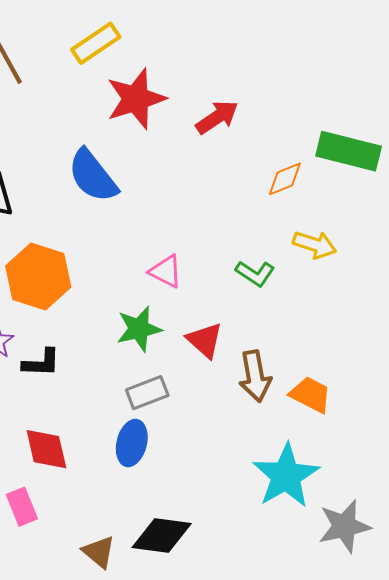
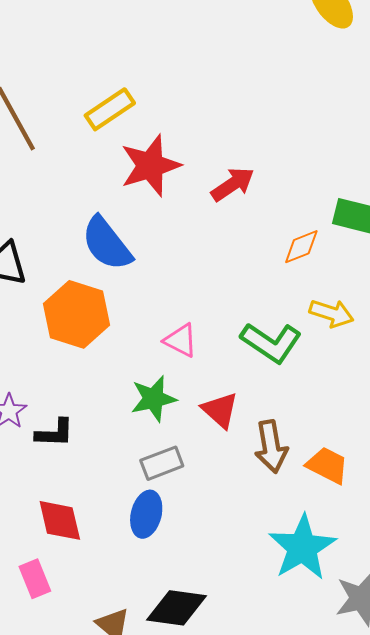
green L-shape: (255, 273) -> (271, 342), size x1.5
orange hexagon: (38, 277) -> (77, 314), moved

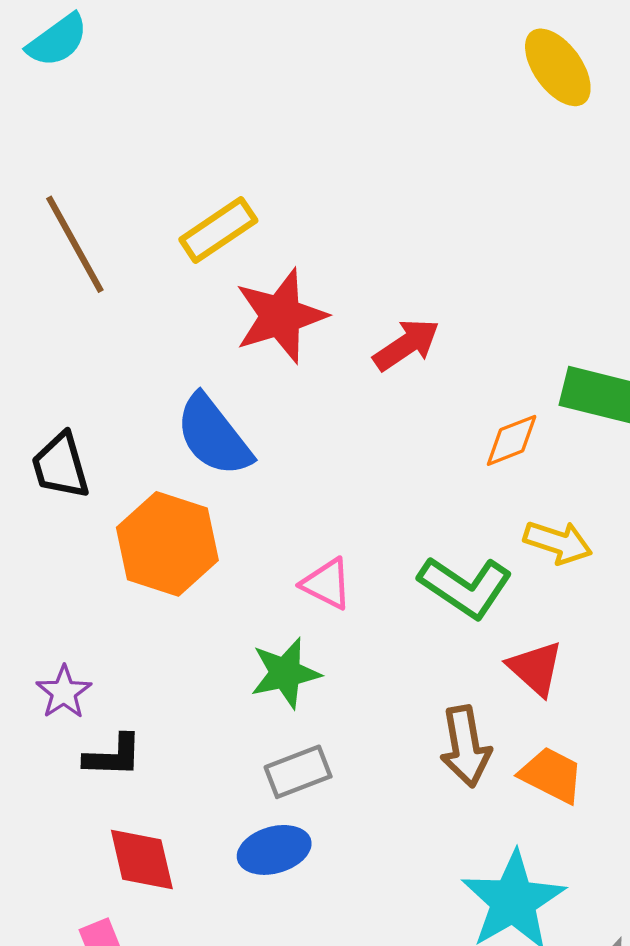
red triangle: (220, 410) -> (536, 668), moved
black L-shape: (55, 433) -> (113, 756), moved
blue ellipse: (146, 514) -> (274, 850), turned 60

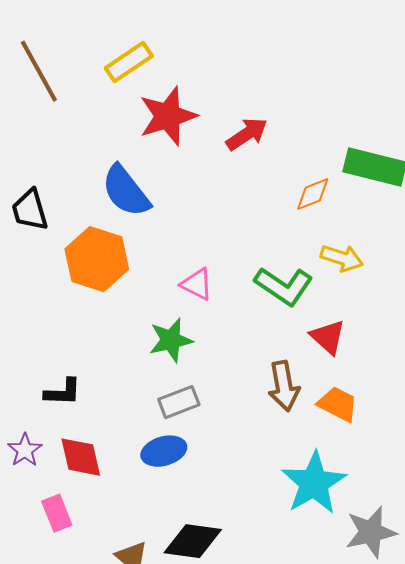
purple star: (64, 692) -> (25, 450), moved

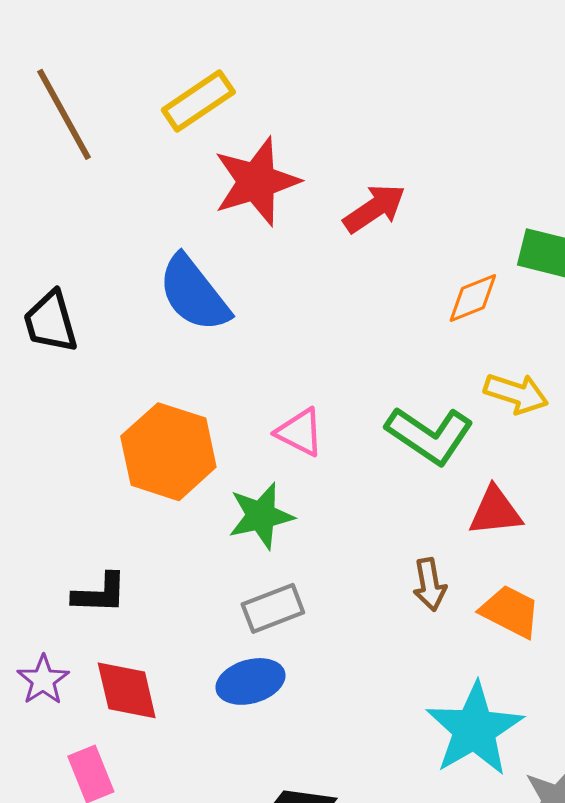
orange hexagon: (97, 259) -> (168, 452), moved
red triangle: (328, 337) -> (495, 511), turned -48
brown arrow: (284, 386) -> (430, 584), size x0.7

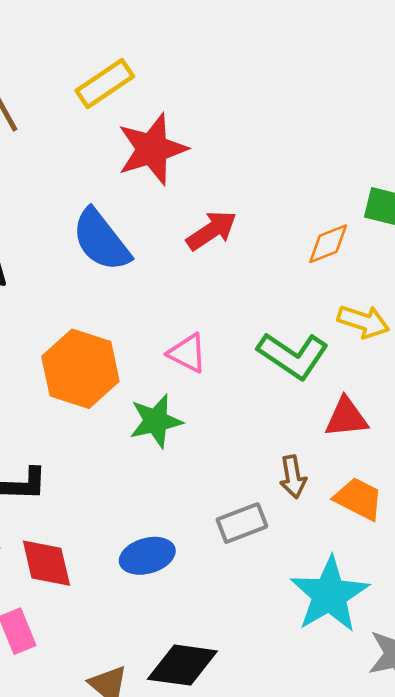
red arrow: (374, 208) -> (212, 230), moved
gray rectangle: (273, 608) -> (242, 523), moved

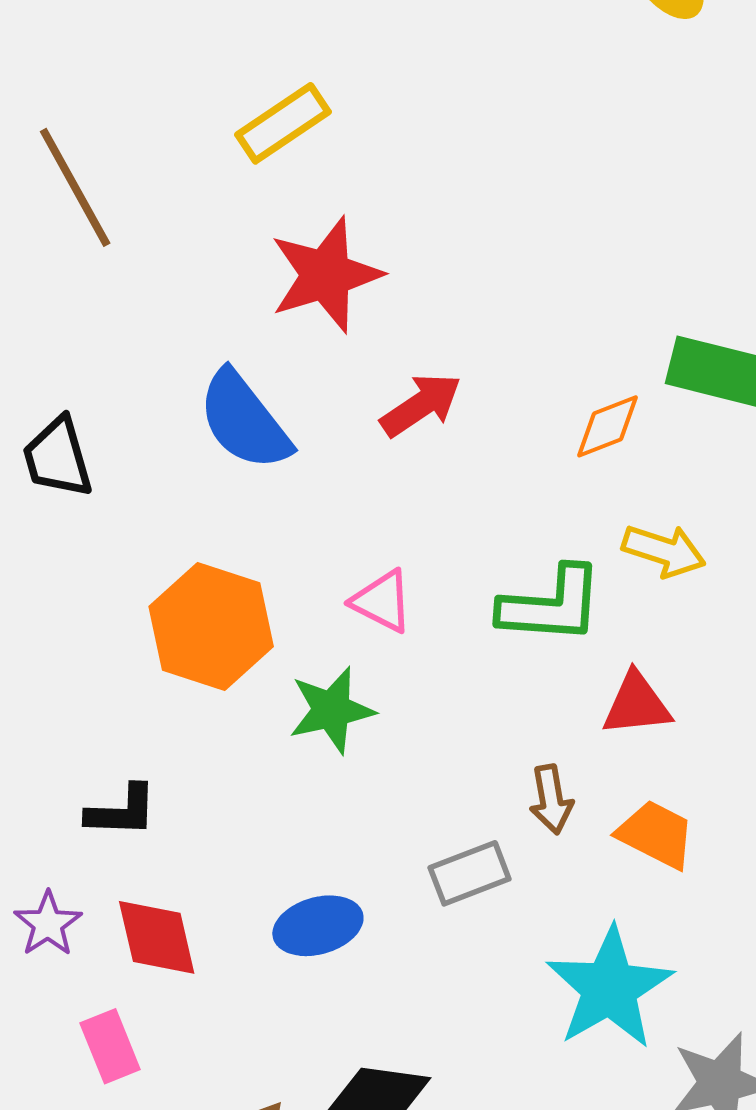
yellow rectangle: (105, 84) -> (283, 123), moved
green L-shape: (293, 356) -> (551, 605), turned -30

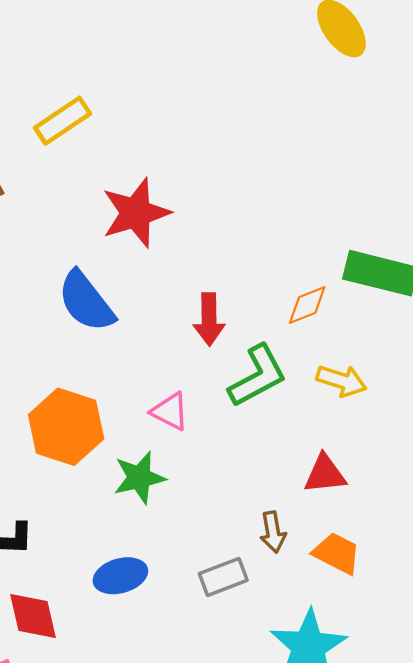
yellow rectangle: (283, 123) -> (63, 121), moved
red arrow: (421, 405) -> (209, 319), moved, turned 123
green L-shape: (551, 605) -> (258, 376), moved, turned -32
blue ellipse: (318, 926) -> (120, 576), moved

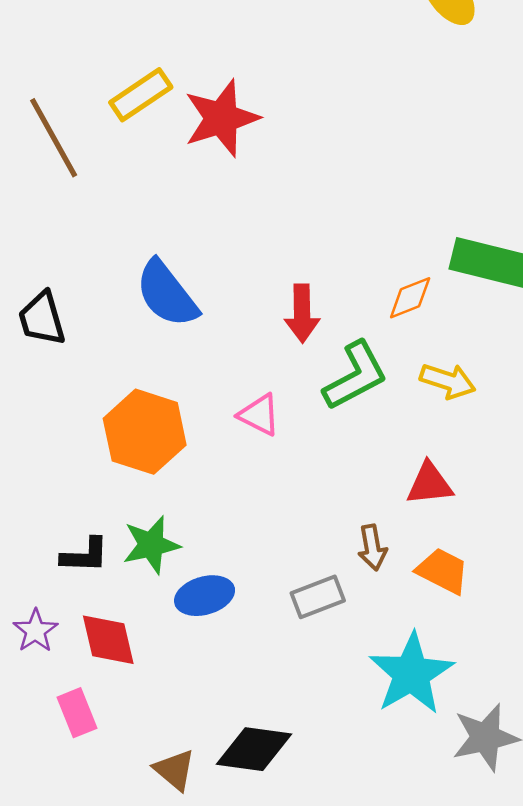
red star: (136, 213) -> (221, 118), moved
green star: (139, 478) -> (151, 545), moved

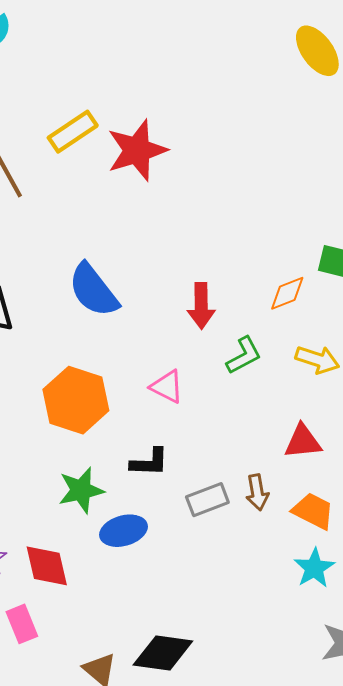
green L-shape: (355, 376) -> (244, 356), size x0.7
black L-shape: (85, 555) -> (149, 462), moved
gray rectangle: (318, 597) -> (207, 500), moved
cyan star: (411, 674) -> (314, 568), moved, size x0.6

